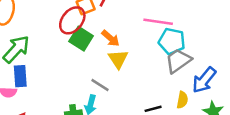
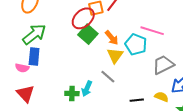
cyan pentagon: (172, 41) -> (136, 44), moved
gray line: (100, 85) -> (108, 77), moved
yellow semicircle: (182, 100) -> (161, 97), turned -88

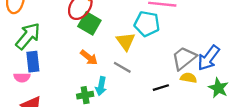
orange arrow: (112, 38) -> (89, 57), moved
gray trapezoid: (163, 65) -> (184, 58), moved

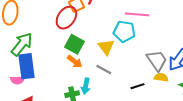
green square: (89, 23) -> (75, 44), moved
gray trapezoid: (184, 58) -> (157, 60), turned 95
blue rectangle: (33, 62) -> (26, 66), size x1.4

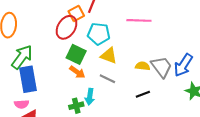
cyan pentagon: (124, 31) -> (99, 34), moved
yellow triangle: (106, 47) -> (109, 56), turned -30
yellow semicircle: (161, 77) -> (143, 66), moved
pink semicircle: (17, 80) -> (22, 104), moved

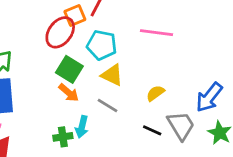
yellow semicircle: (143, 66) -> (155, 93), turned -48
gray trapezoid: (161, 67) -> (181, 126), moved
black line: (143, 94) -> (152, 130), turned 40

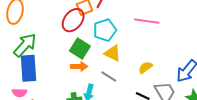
cyan pentagon: (102, 45) -> (105, 30), turned -30
orange arrow: (69, 93) -> (79, 66), turned -42

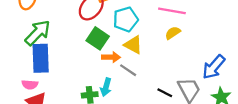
orange arrow: (79, 66) -> (111, 57), moved
yellow semicircle: (145, 67) -> (173, 33), moved

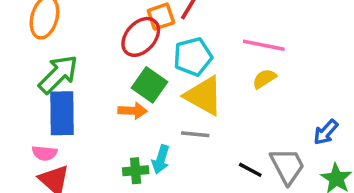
yellow triangle: (133, 45) -> (204, 96), size x1.4
orange arrow: (111, 57) -> (133, 111), moved
blue arrow: (214, 67) -> (326, 132), size x0.7
gray line: (128, 70) -> (195, 134), turned -30

